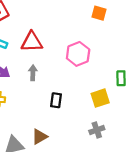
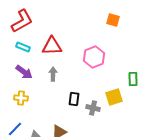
gray cross: (97, 130) -> (93, 108), moved, turned 32

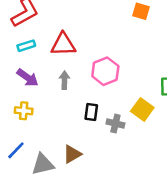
cyan rectangle: (23, 47) -> (26, 46), turned -40
pink hexagon: (94, 57) -> (105, 71), moved
yellow square: (114, 97) -> (142, 109), turned -36

